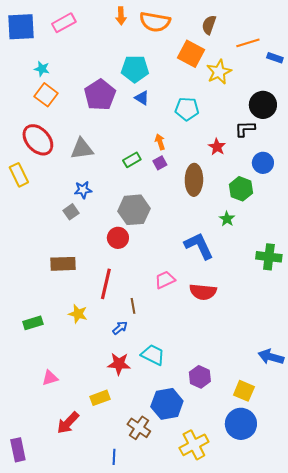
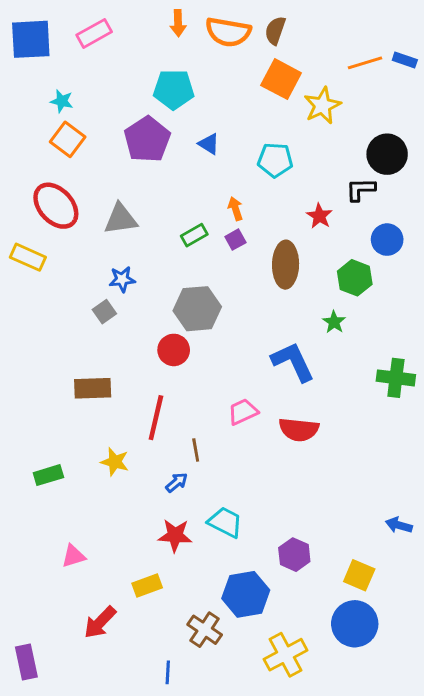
brown semicircle: (209, 25) -> (275, 30), moved
blue rectangle: (275, 58) -> (405, 60), moved
cyan pentagon: (135, 69) -> (174, 89), moved
yellow rectangle: (19, 175) -> (28, 257), turned -40
blue arrow: (271, 357) -> (399, 525), size x0.7

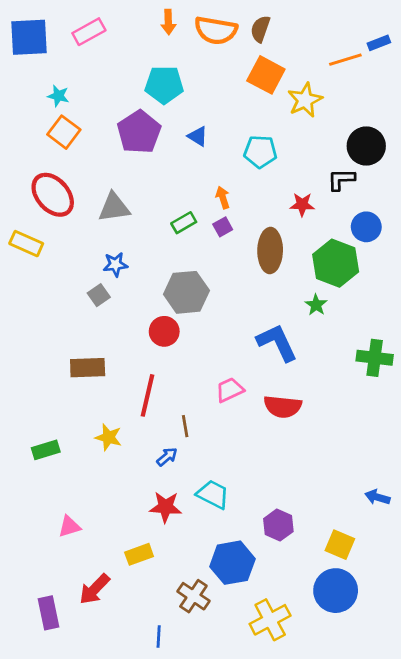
blue rectangle: (405, 60) -> (379, 43), moved, turned -40
red star: (319, 216) -> (302, 205), turned -30
green hexagon: (355, 278) -> (336, 263), size x1.4
purple rectangle: (26, 662) -> (49, 613), moved

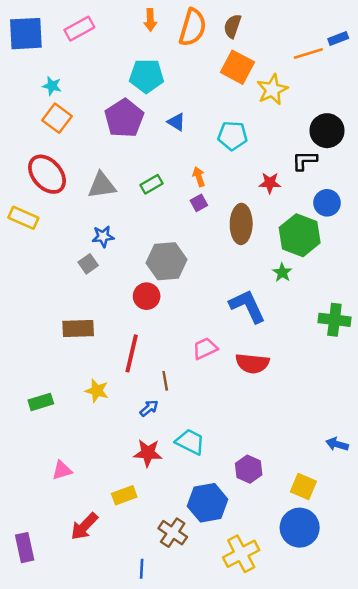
orange semicircle: (216, 30) -> (193, 27), turned -84
green rectangle: (184, 223) -> (152, 184), moved
purple rectangle: (49, 613) -> (25, 548), moved

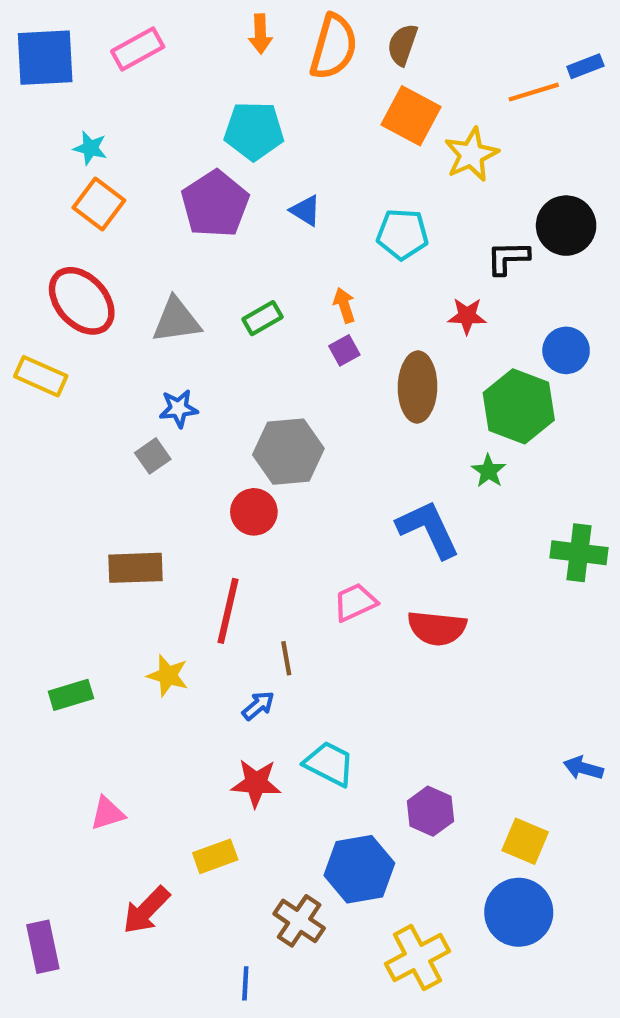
black L-shape: (305, 161) -> (508, 258), moved

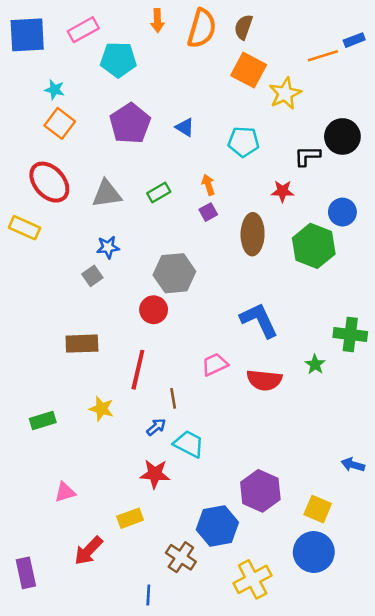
cyan pentagon: (254, 131) -> (118, 60), moved
green star: (489, 471) -> (315, 364), moved
cyan trapezoid: (329, 764) -> (189, 444), moved
purple hexagon: (430, 811) -> (260, 491), size x1.4

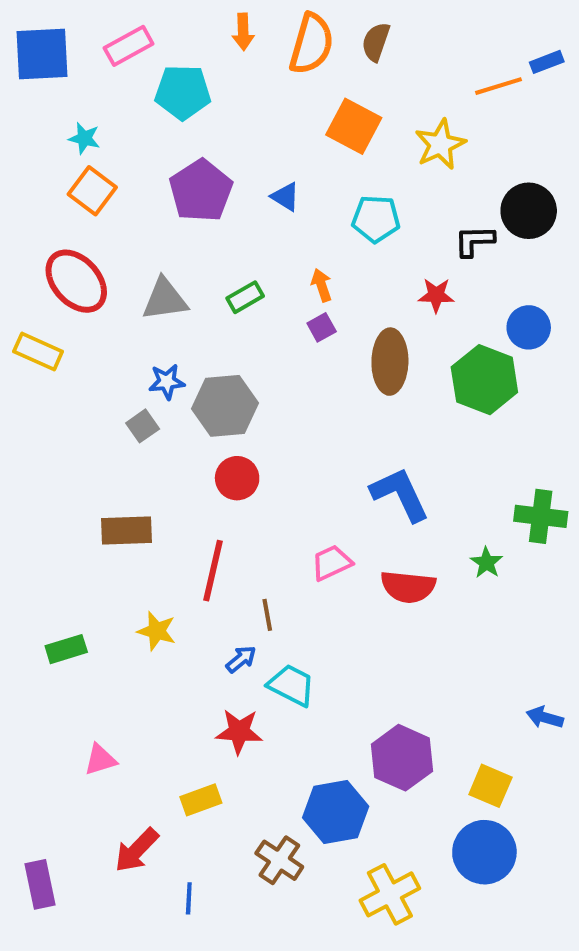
orange square: (249, 70) -> (354, 126), moved
gray hexagon: (174, 273) -> (225, 406), moved
blue line: (148, 595) -> (189, 898), moved

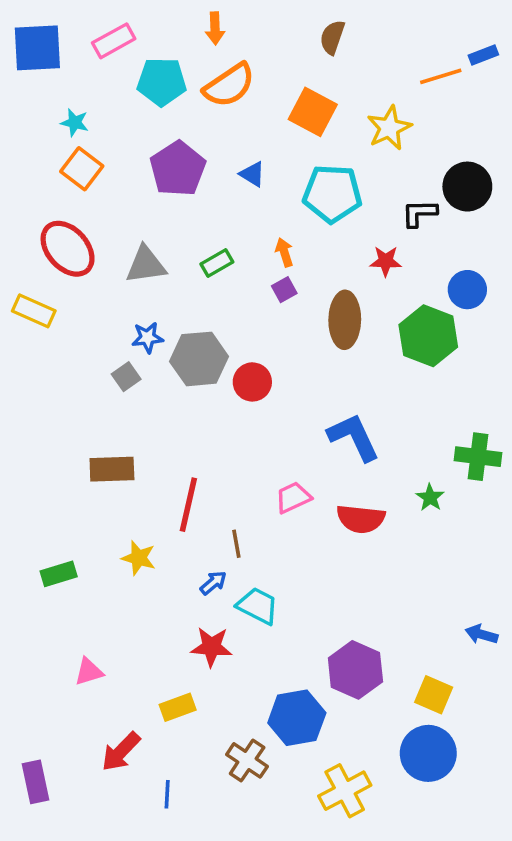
orange semicircle: (311, 44) -> (229, 85), moved, turned 40
cyan pentagon: (376, 219) -> (332, 194), size x1.4
red circle: (237, 478) -> (252, 382), moved

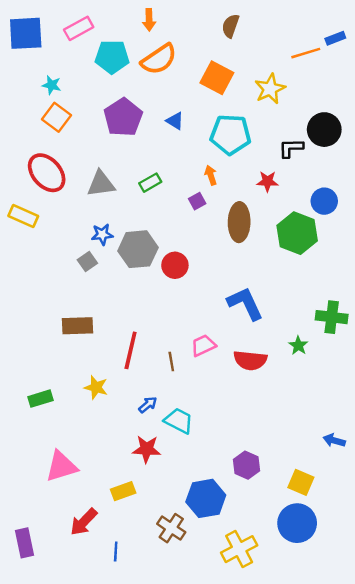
orange arrow: (284, 252) -> (211, 175), moved
brown line: (236, 544) -> (171, 361), moved
purple hexagon: (355, 670) -> (247, 465), size x0.7
pink triangle: (89, 672) -> (61, 466), size x1.6

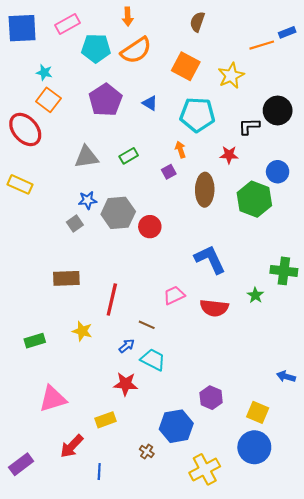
red ellipse: (47, 173) -> (25, 129), moved
brown line: (171, 361) -> (147, 325), moved, turned -56
brown cross: (171, 528) -> (147, 451), size x0.6
purple rectangle: (24, 543) -> (21, 464), turned 65

